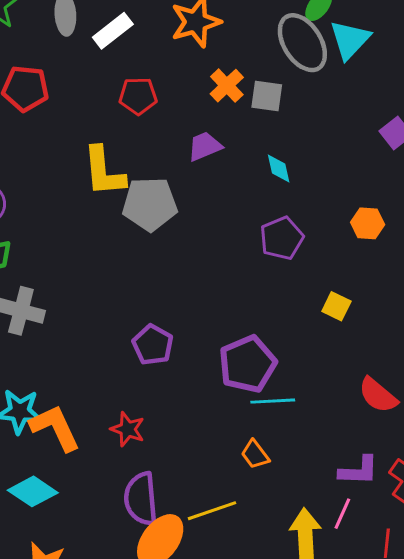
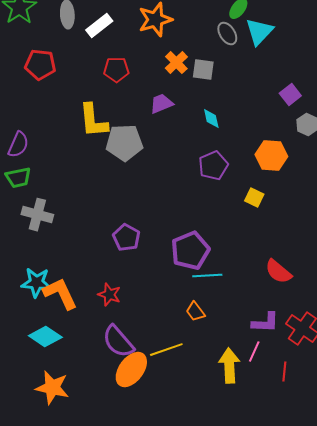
gray ellipse: (302, 43) -> (227, 34), size x0.6
orange hexagon: (368, 223) -> (271, 156), size x1.4
yellow square: (336, 306) -> (254, 198), moved
purple semicircle: (141, 499) -> (118, 342), turned -36

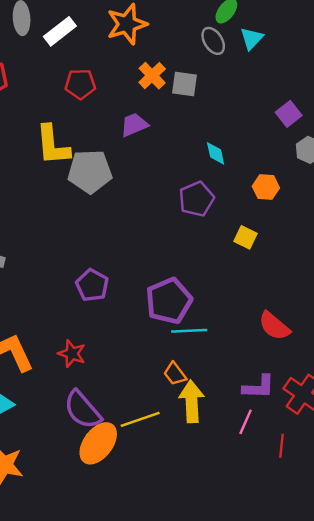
cyan triangle: (259, 32) -> (252, 38), size x0.7
cyan diamond: (211, 119) -> (216, 153), moved
orange hexagon: (271, 156) -> (266, 187), size x0.7
yellow arrow: (229, 366) -> (192, 401), moved

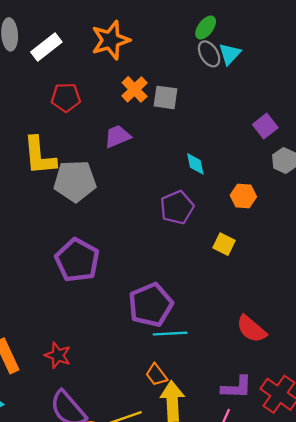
gray ellipse: (213, 41) -> (209, 54), moved
purple pentagon: (92, 285) -> (77, 260), moved, size x1.4

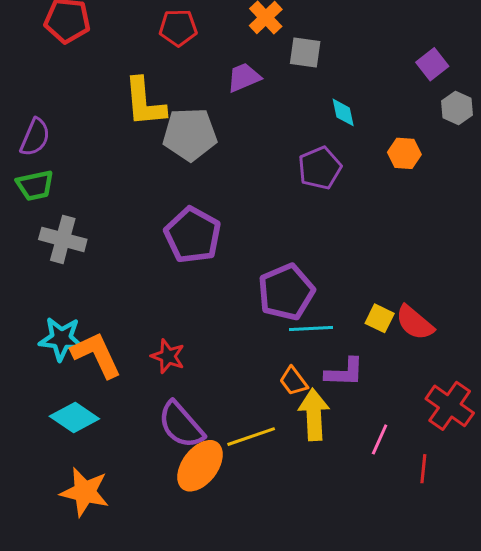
gray square: (166, 97) -> (305, 53), moved
yellow square: (224, 244) -> (380, 318), moved
purple L-shape: (237, 387) -> (345, 372), moved

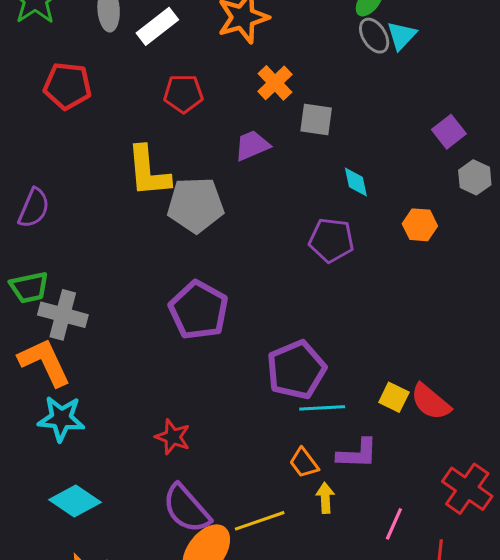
purple pentagon: (320, 168) -> (331, 240), turned 30
green trapezoid: (35, 185) -> (29, 287), moved
orange L-shape: (96, 355) -> (45, 362), moved
yellow arrow: (314, 415) -> (325, 498), size x0.6

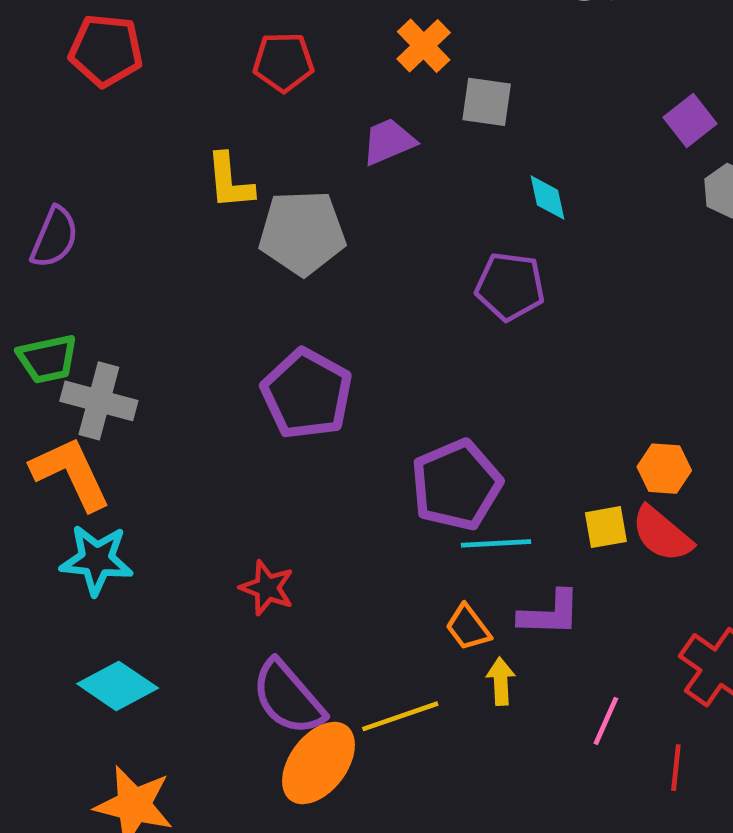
yellow L-shape: (148, 171) -> (230, 181), size x0.7
orange hexagon: (420, 225) -> (664, 469), moved
yellow square: (394, 397) -> (606, 527), turned -36

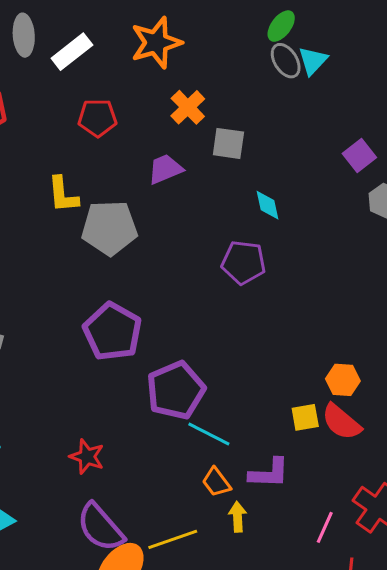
purple pentagon: (456, 485) -> (176, 390), moved
cyan line: (496, 543) -> (209, 434), moved, turned 30
pink line: (606, 721) -> (325, 527), moved

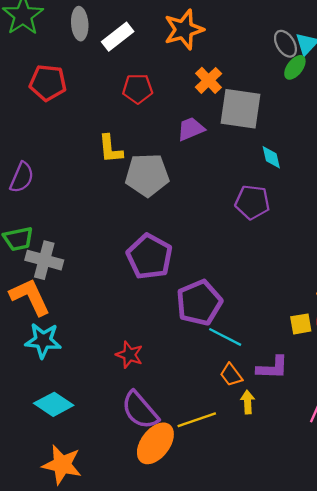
green ellipse: (281, 26) -> (295, 67), moved
gray square: (228, 143) -> (241, 109), size x1.6

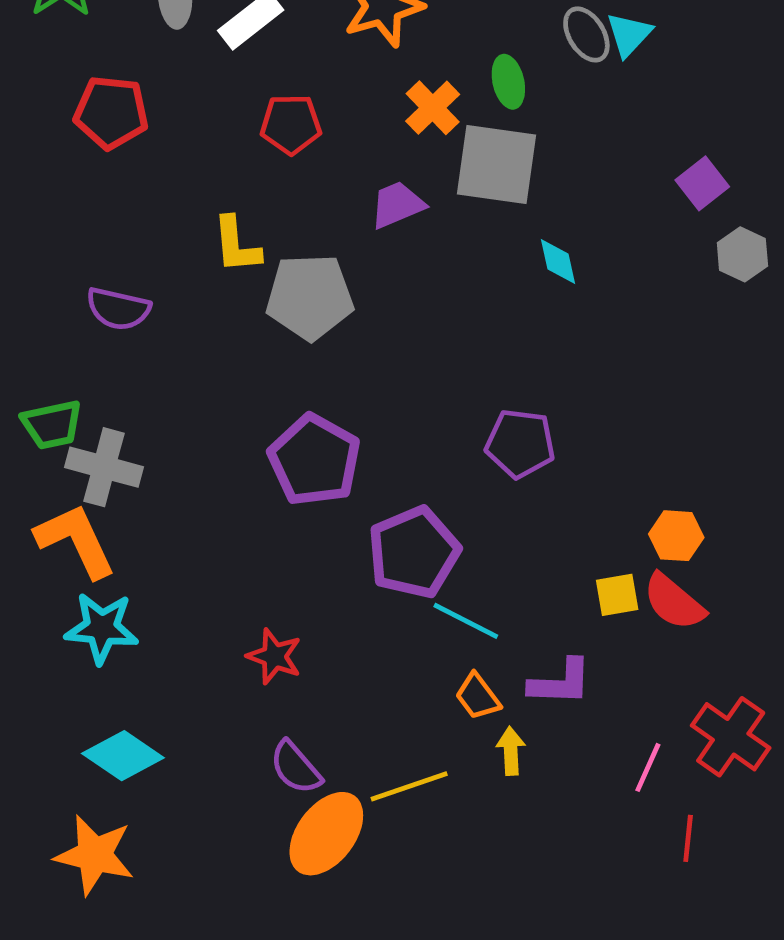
green ellipse: (295, 67) -> (508, 82), moved, turned -50
purple semicircle: (22, 177) -> (118, 309), moved, turned 80
purple pentagon: (252, 202) -> (520, 444), moved
purple semicircle: (140, 410) -> (296, 767), size x0.7
orange star: (62, 465) -> (95, 855), moved

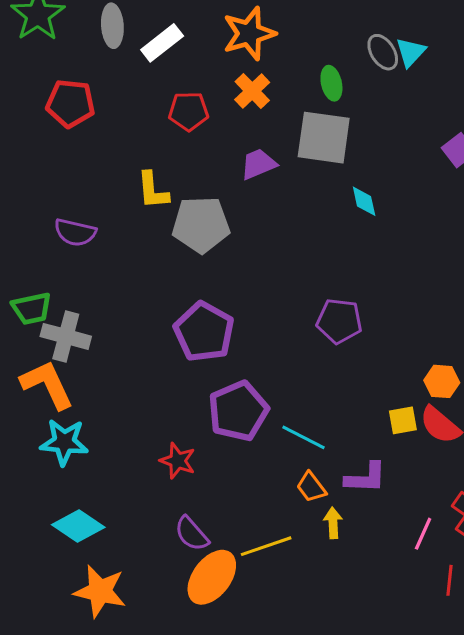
orange cross: (433, 108) -> (252, 91), moved
purple pentagon: (414, 552) -> (238, 411), moved
orange star: (95, 855) -> (100, 591), moved

